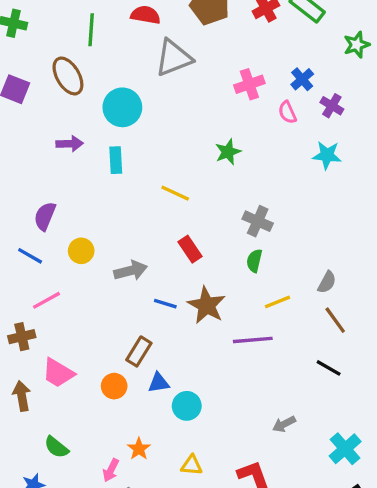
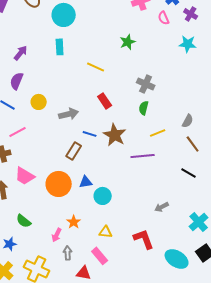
purple arrow: (70, 144) -> (21, 53), moved, turned -49
brown rectangle: (139, 351) -> (74, 151), moved
orange circle: (114, 386) -> (59, 184), size x1.6

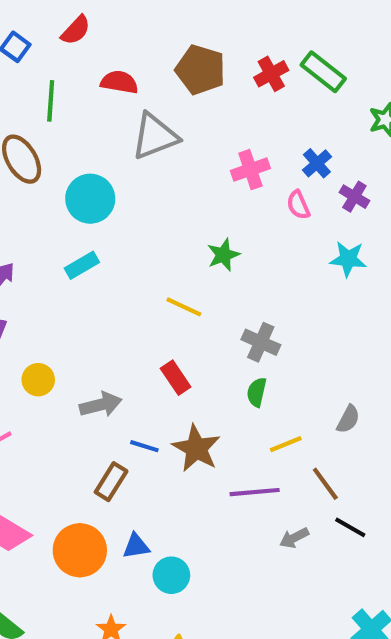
cyan rectangle: (60, 47) -> (82, 265), turned 63
yellow line: (96, 67) -> (184, 307), moved
brown line: (193, 144) -> (325, 484), moved
gray arrow: (162, 207) -> (294, 538), moved

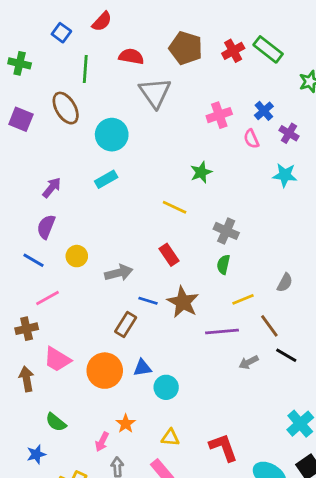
gray triangle: (155, 136) -> (155, 93), turned -44

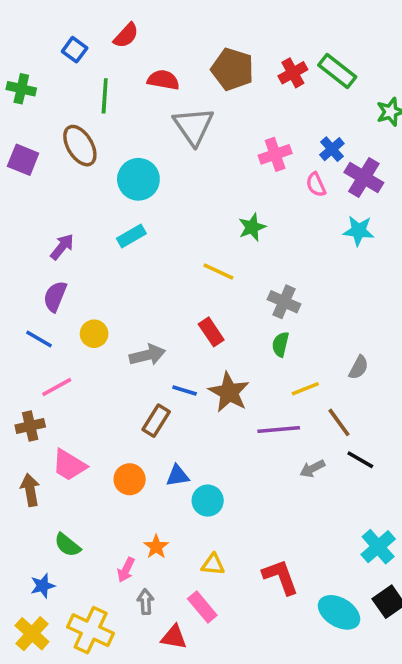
purple cross: (289, 133) -> (364, 178), size x1.5
orange circle: (105, 371) -> (130, 479), size x0.7

